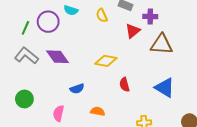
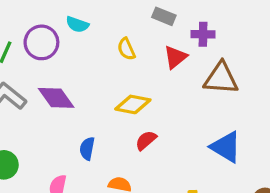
yellow semicircle: (102, 15) -> (126, 49), moved
red semicircle: (124, 85) -> (146, 140), moved, turned 64
blue semicircle: (77, 89) -> (87, 149), turned 120

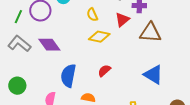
yellow diamond: (133, 104) -> (99, 37), moved
blue semicircle: (87, 149) -> (68, 76), size x1.6

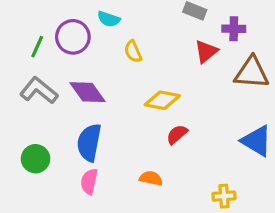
yellow semicircle: (92, 15) -> (133, 51), moved
yellow diamond: (99, 37) -> (162, 100), moved
blue semicircle: (68, 76) -> (89, 142), moved

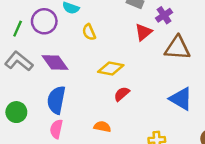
purple cross: (234, 29) -> (164, 15), turned -35

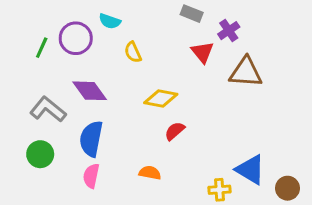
red triangle: (143, 32) -> (202, 52), turned -30
gray L-shape: (19, 61) -> (48, 109), moved
blue triangle: (181, 99) -> (250, 170), moved

